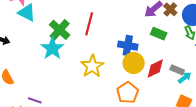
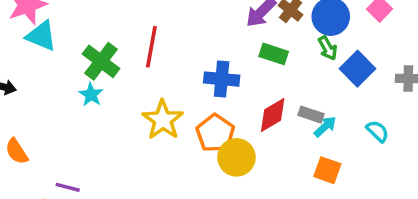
cyan star: (52, 48) -> (91, 95), size x0.6
yellow circle: (134, 63) -> (237, 157), moved
orange pentagon: (128, 93) -> (215, 133), moved

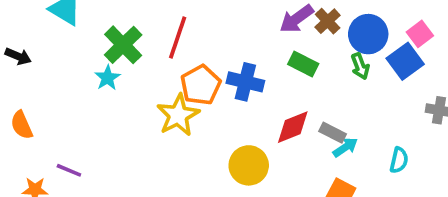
blue square: (358, 69) -> (405, 61), moved
cyan semicircle: (377, 131) -> (399, 160), turned 50
orange pentagon: (215, 133) -> (201, 85), moved

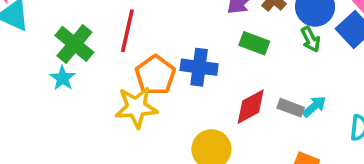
yellow star: (178, 115) -> (136, 107), turned 30
cyan arrow: (345, 147) -> (314, 107), moved

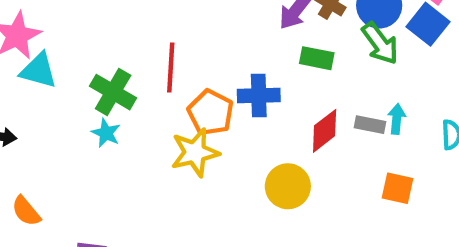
green arrow: (311, 39) -> (380, 43), size x1.5
cyan arrow: (314, 107) -> (397, 119), turned -35

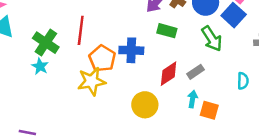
green arrow: (380, 43) -> (212, 39), moved
cyan arrow: (397, 119) -> (192, 99), moved
gray rectangle: (370, 125) -> (196, 72), turned -49

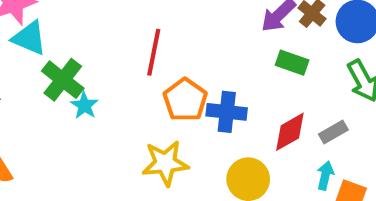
green cross: (46, 43) -> (63, 80), moved
blue cross: (131, 50) -> (227, 112), moved
yellow star: (92, 81) -> (165, 163), moved

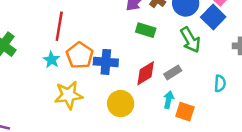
cyan star: (84, 105) -> (51, 60), moved

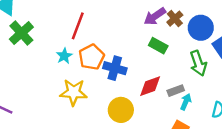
cyan arrow: (169, 100) -> (186, 102), moved

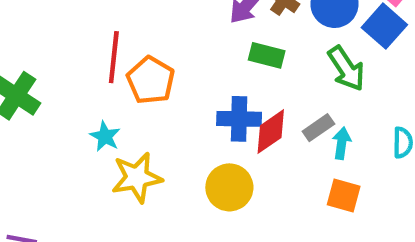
cyan star: (64, 56) -> (105, 136), moved
orange pentagon: (92, 57) -> (151, 80), moved
blue cross: (115, 68) -> (239, 119), moved

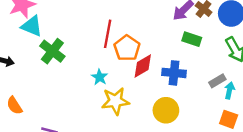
red diamond: (271, 132) -> (143, 66), moved

